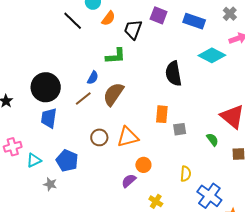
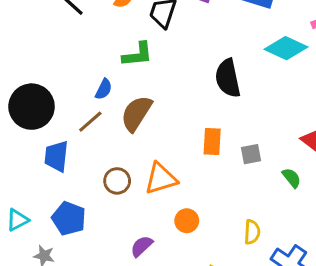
blue trapezoid: (49, 118) -> (56, 156), moved
gray square: (180, 129) -> (251, 154), moved
purple semicircle: (129, 181) -> (142, 246), moved

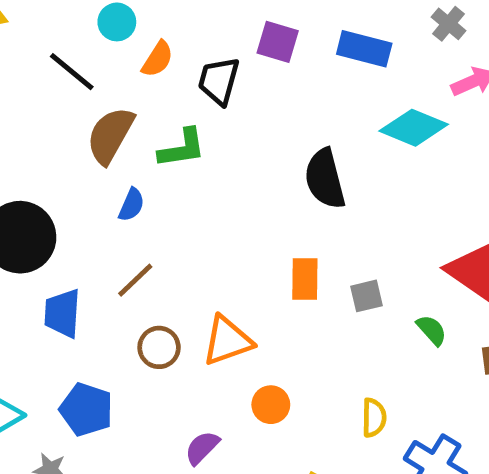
brown semicircle: (136, 113) -> (110, 135), moved
brown line: (90, 122) -> (135, 280), moved

